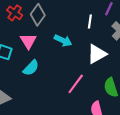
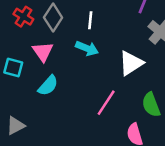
white line: (90, 22) -> (90, 20), moved

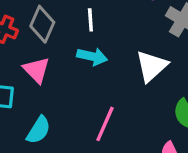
cyan semicircle: (48, 86) -> (39, 130), moved
pink line: (106, 103) -> (105, 124), moved

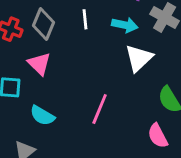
cyan arrow: (92, 56) -> (125, 25), moved
cyan semicircle: (39, 130) -> (42, 116), turned 90

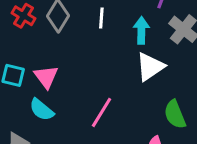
cyan arrow: (125, 25) -> (141, 30), turned -110
pink triangle: (39, 64) -> (46, 77), moved

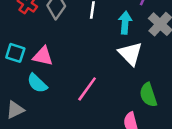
white triangle: (150, 67) -> (130, 54), turned -44
pink triangle: (46, 77) -> (43, 56), turned -45

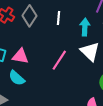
pink line: (87, 89) -> (59, 60), moved

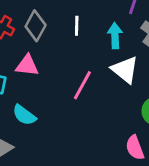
pink triangle: (20, 56) -> (27, 65), moved

